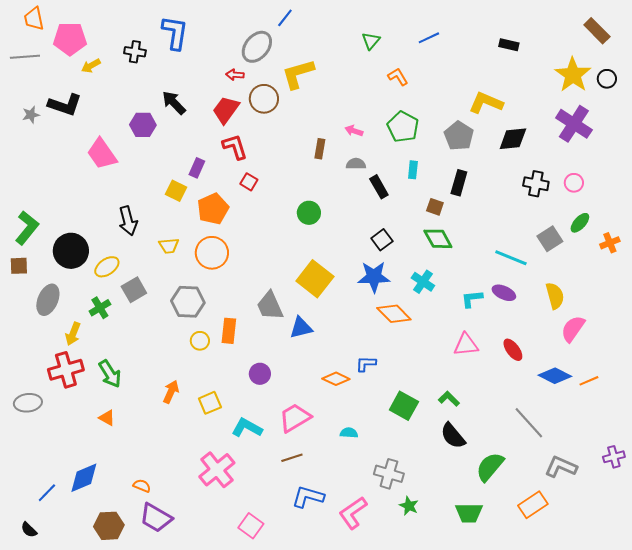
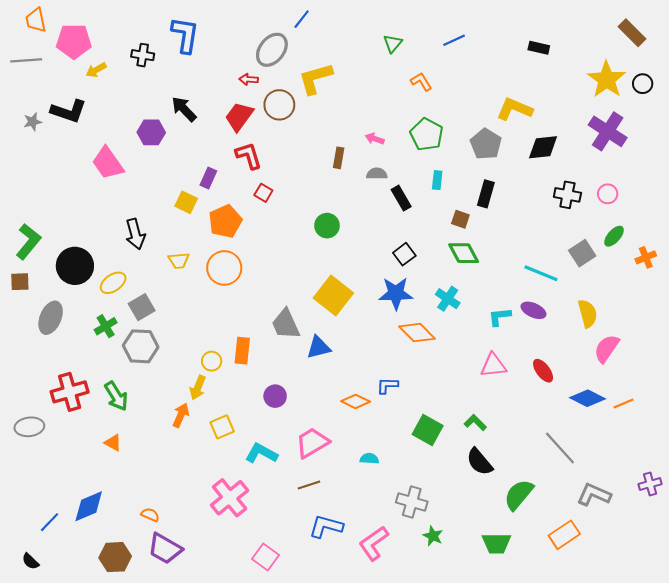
gray hexagon: (188, 302) -> (141, 346), moved
yellow arrow: (73, 334) -> (198, 388), moved

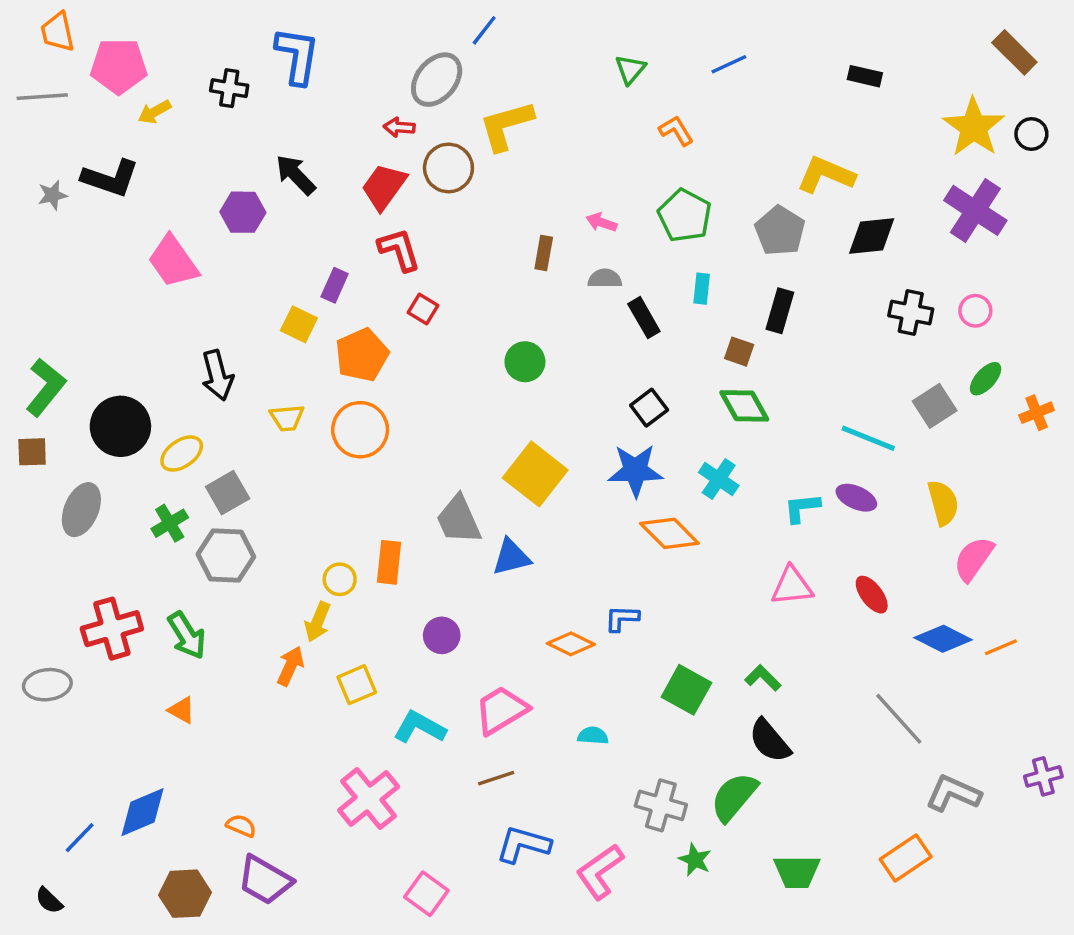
green semicircle: (519, 495) -> (734, 797), moved

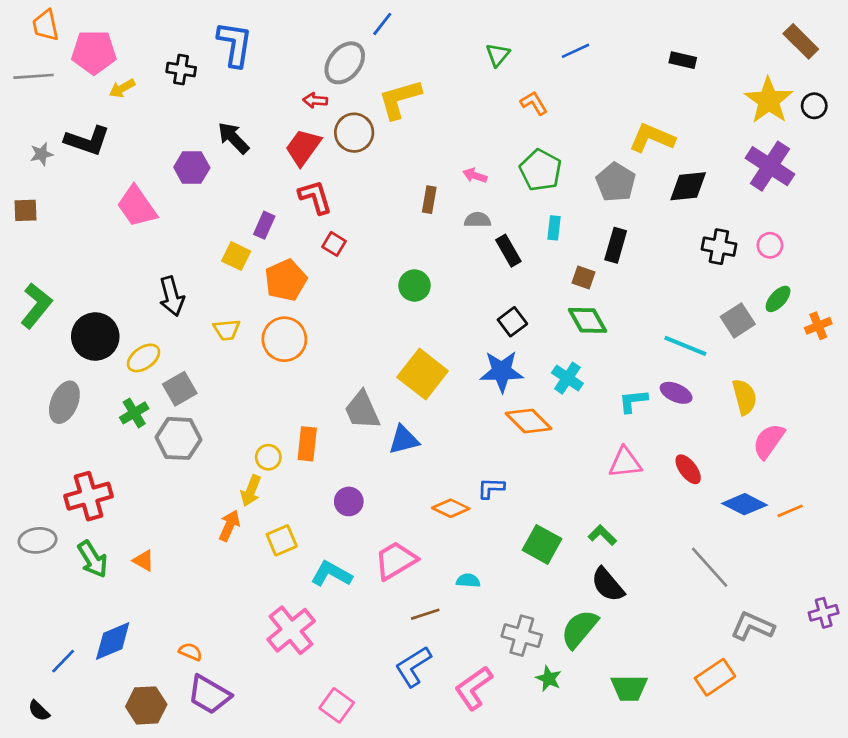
brown square: (32, 452) -> (25, 210), moved
green arrow: (187, 635) -> (93, 559), moved
brown line: (496, 778) -> (425, 614), moved
blue L-shape: (523, 844) -> (413, 666), turned -48

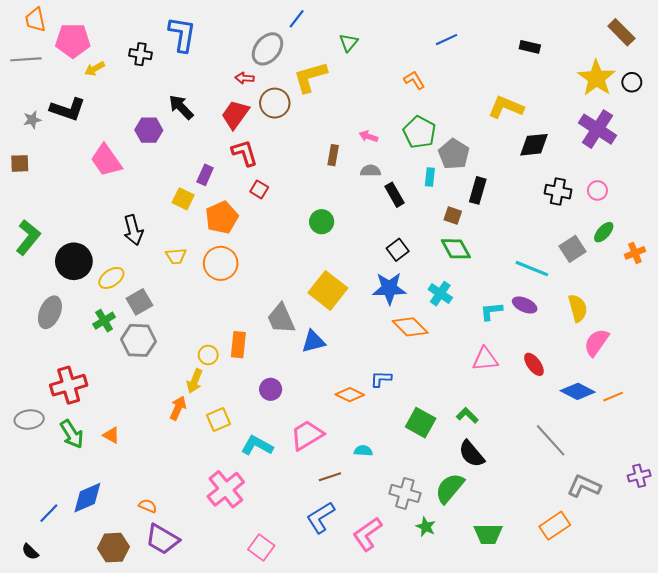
green triangle: (498, 55) -> (349, 43), moved
gray pentagon: (616, 182) -> (454, 154), moved

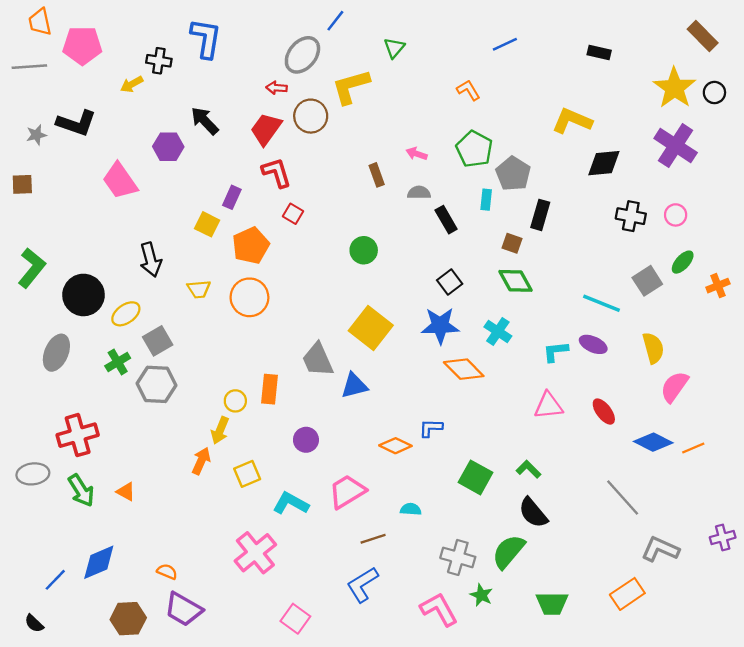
yellow arrow: (95, 69) -> (132, 84), moved
brown rectangle: (333, 155) -> (377, 175), turned -30
pink L-shape: (367, 534) -> (439, 609), moved, turned 96

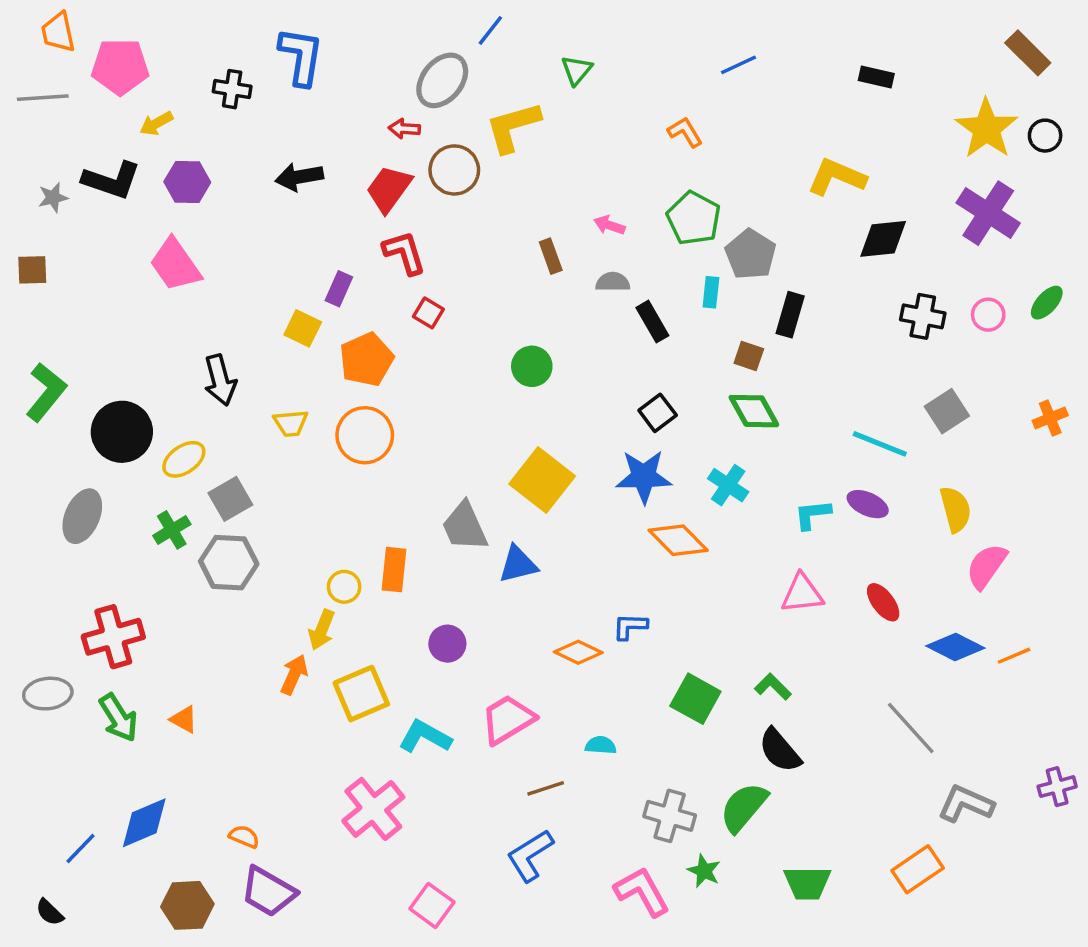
yellow arrow: (132, 84) -> (156, 123), moved
black arrow: (205, 121) -> (299, 177), turned -56
purple hexagon: (168, 147) -> (187, 182), moved
green ellipse: (683, 262) -> (1047, 303), moved
yellow square: (247, 474) -> (361, 694), size x1.4

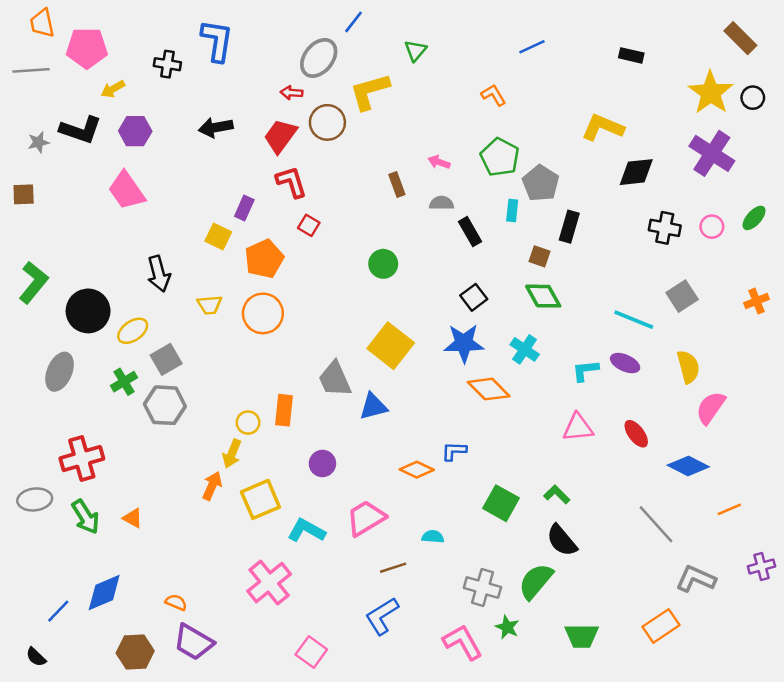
orange line: (1014, 656) -> (729, 509), moved

